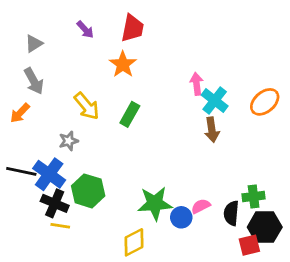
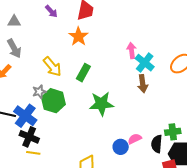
gray triangle: (34, 43) -> (14, 21), turned 32
green hexagon: (88, 191) -> (53, 101), moved
green star: (155, 203) -> (101, 104), moved

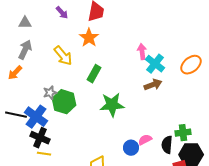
gray arrow: (14, 49) -> (25, 50), turned -126
yellow arrow: (52, 67) -> (63, 56), moved
brown arrow: (143, 84) -> (153, 85), turned -102

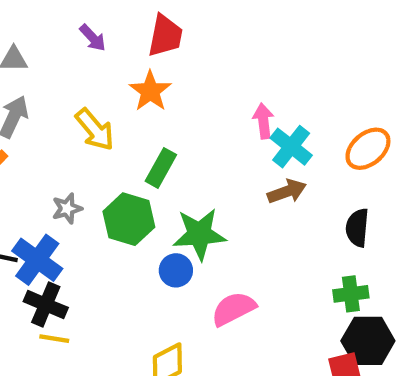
green hexagon: (64, 102) -> (129, 219), moved
pink semicircle: (145, 140) -> (234, 309), moved, size x1.5
black semicircle: (167, 145) -> (357, 228), moved
blue circle: (131, 148) -> (176, 270), moved

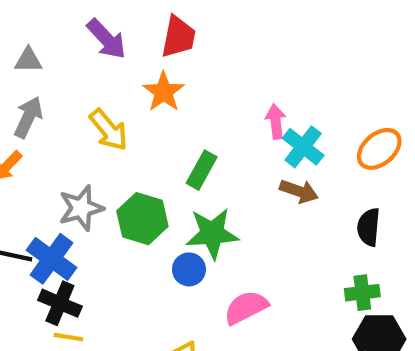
purple arrow: (93, 38) -> (106, 39), size x1.5
green rectangle: (161, 168) -> (202, 170), moved
brown arrow: (287, 191) -> (299, 191), turned 39
gray star: (67, 208) -> (81, 208), size x1.5

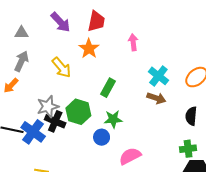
pink arrow: (276, 121) -> (133, 42), moved
green star: (212, 233) -> (113, 119), size x0.7
black cross: (60, 303) -> (55, 121), moved

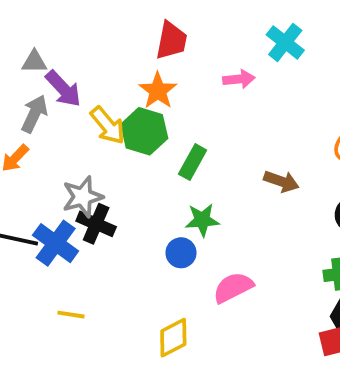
purple arrow: (60, 22) -> (63, 89), moved
pink arrow: (133, 42) -> (239, 79), turned 91
cyan cross: (158, 76) -> (285, 42), moved
green hexagon: (78, 112) -> (144, 131), moved

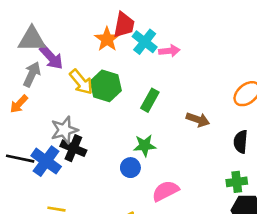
cyan cross: (285, 42) -> (145, 42), moved
gray triangle: (34, 62) -> (32, 39), size x1.6
orange star: (158, 91) -> (107, 39), moved
green rectangle: (193, 162) -> (150, 100), moved

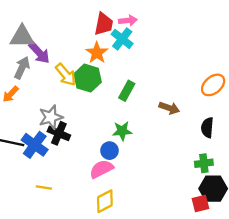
orange star: (107, 39) -> (97, 53), moved
pink arrow: (169, 51) -> (128, 21), moved
pink semicircle: (165, 191) -> (101, 169), moved

